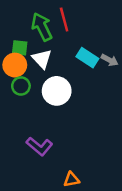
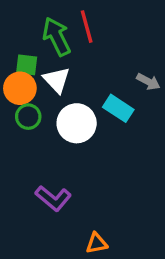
cyan rectangle: (87, 58) -> (118, 108), moved

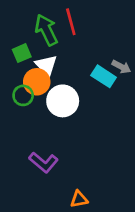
green square: (27, 65) -> (22, 53), turned -30
orange circle: (20, 88) -> (37, 82), moved
cyan rectangle: (118, 108) -> (104, 76), moved

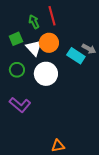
green arrow: (46, 30) -> (34, 22), size x0.6
orange circle: (37, 82) -> (49, 43), moved
purple L-shape: (44, 162) -> (20, 105), moved

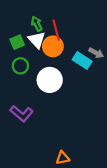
red line: (52, 16) -> (56, 30), moved
white triangle: (34, 48) -> (37, 40), moved
green circle: (17, 70) -> (20, 66), moved

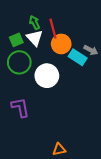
orange circle: (53, 46) -> (61, 44), moved
green circle: (20, 66) -> (19, 62), size x1.5
purple L-shape: (22, 114) -> (20, 107), turned -140

